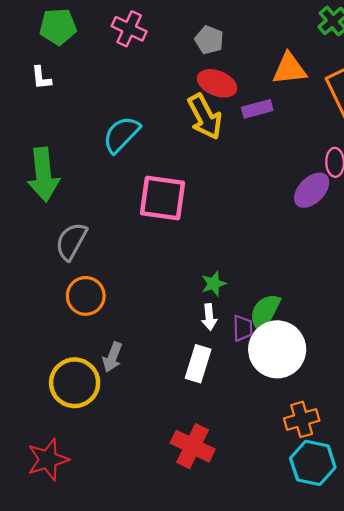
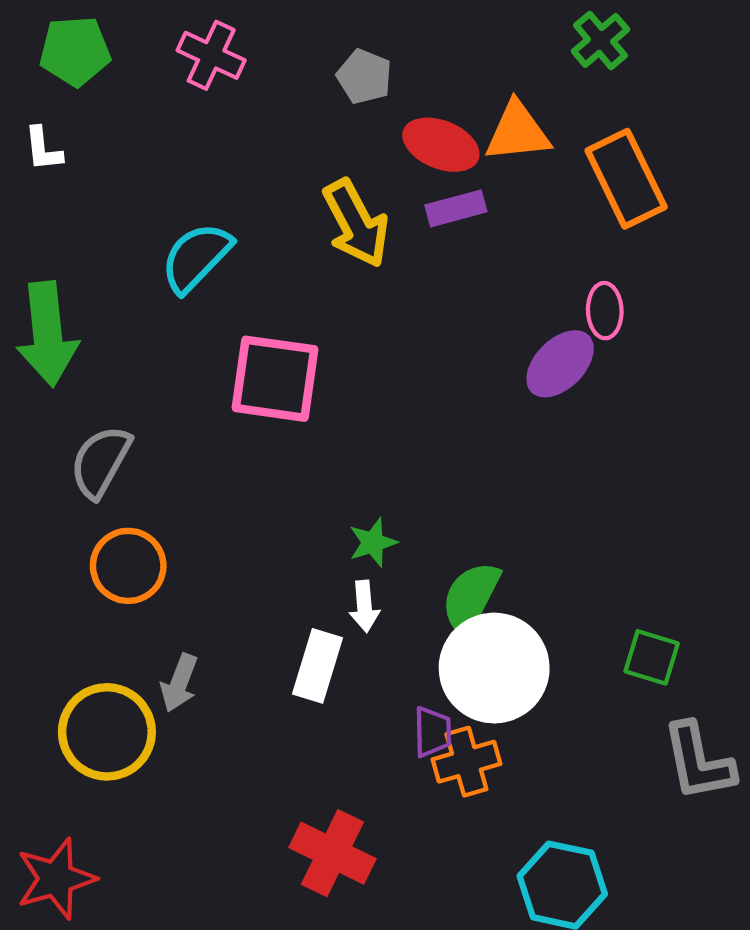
red ellipse: (217, 83) -> (441, 145), moved
purple trapezoid: (243, 328) -> (432, 732), moved
white rectangle: (198, 364) -> (318, 666), moved
orange cross: (302, 419) -> (466, 762), moved

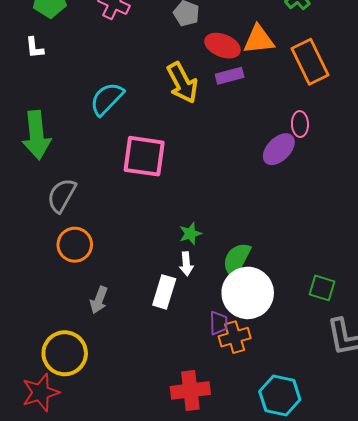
yellow circle: (107, 732) -> (65, 353), moved
red cross: (332, 853) -> (190, 390), moved, turned -33

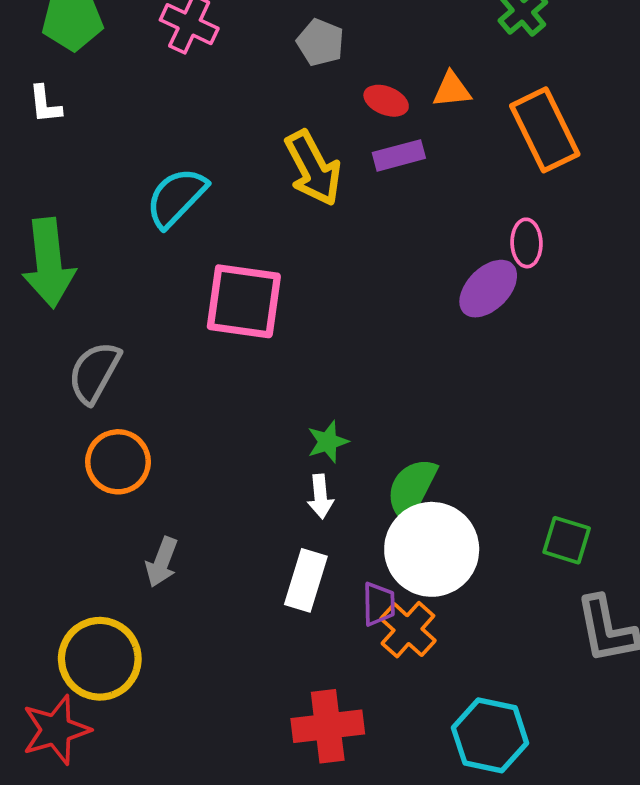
orange triangle: (259, 40) -> (452, 90), size x0.7
red ellipse: (223, 46) -> (386, 101), size x0.7
white rectangle: (164, 292) -> (306, 580), moved
orange cross: (235, 337) -> (408, 630), turned -32

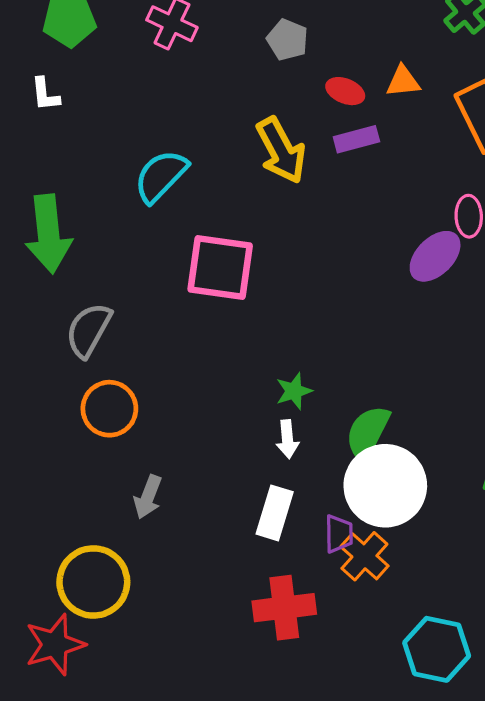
red cross: (328, 726) -> (284, 608), moved

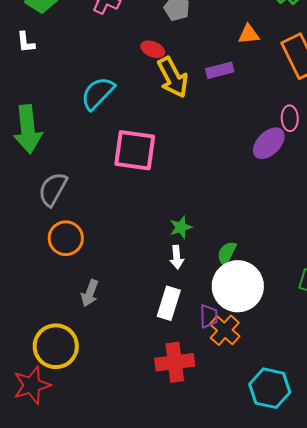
red ellipse: (345, 91) -> (153, 49), moved
green semicircle: (368, 433) -> (227, 253), size x0.7

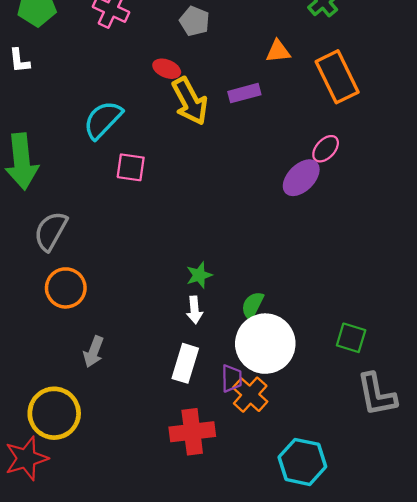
pink ellipse: (290, 118) -> (326, 149), turned 45
pink square: (135, 150) -> (131, 167), moved, size x0.6

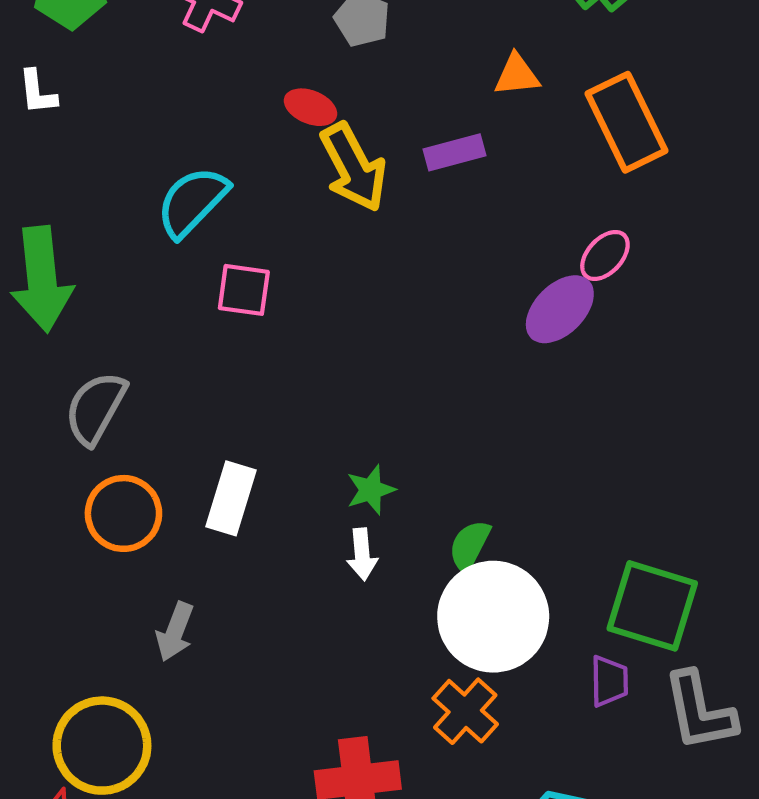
green square: (351, 338) -> (652, 606), size x1.6
white rectangle: (185, 363) -> (231, 498), moved
purple trapezoid: (232, 378) -> (609, 681), moved

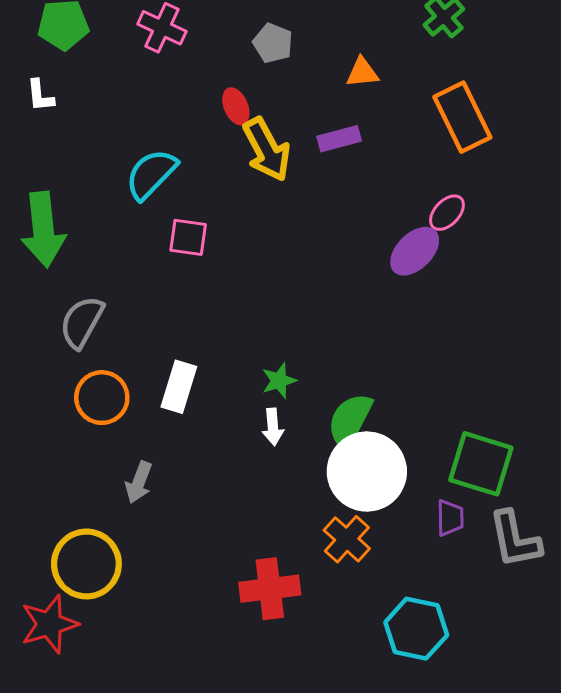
orange triangle: (517, 75) -> (362, 72), moved
red ellipse: (310, 107) -> (236, 106), turned 45
green semicircle: (470, 546) -> (350, 421), size x1.5

